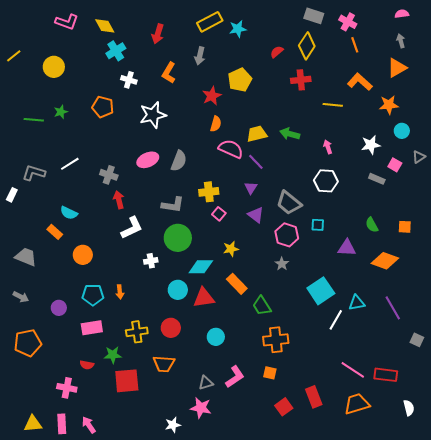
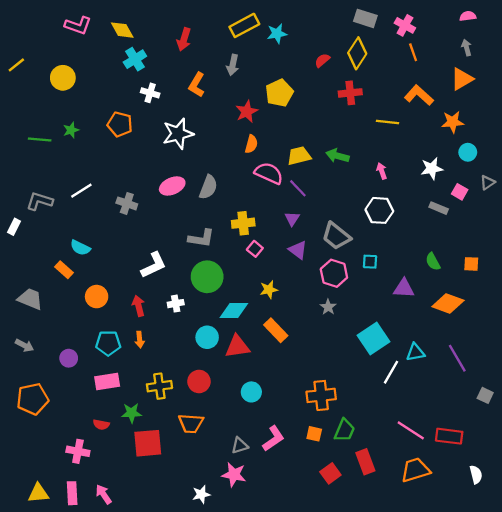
red arrow: (119, 200) -> (138, 306), moved
green trapezoid: (262, 306) -> (344, 430), moved, turned -125

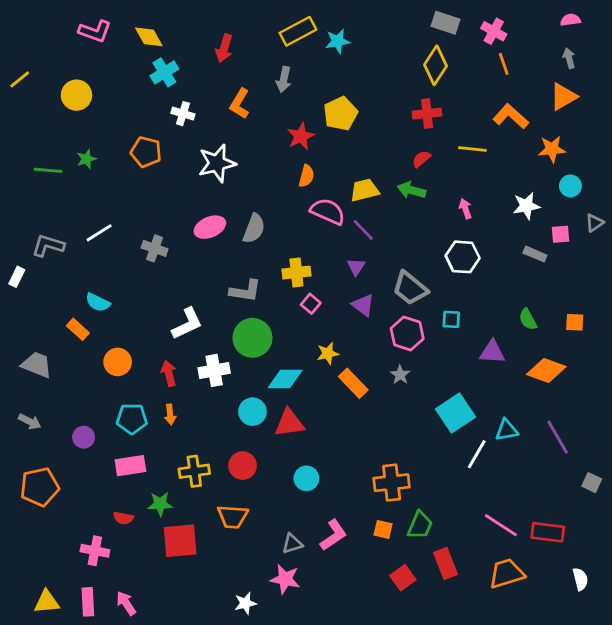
red semicircle: (322, 60) -> (421, 159), moved
pink square: (460, 192) -> (560, 234), turned -35
white cross: (176, 304) -> (214, 370), size x1.5
orange rectangle: (276, 330) -> (353, 383), moved

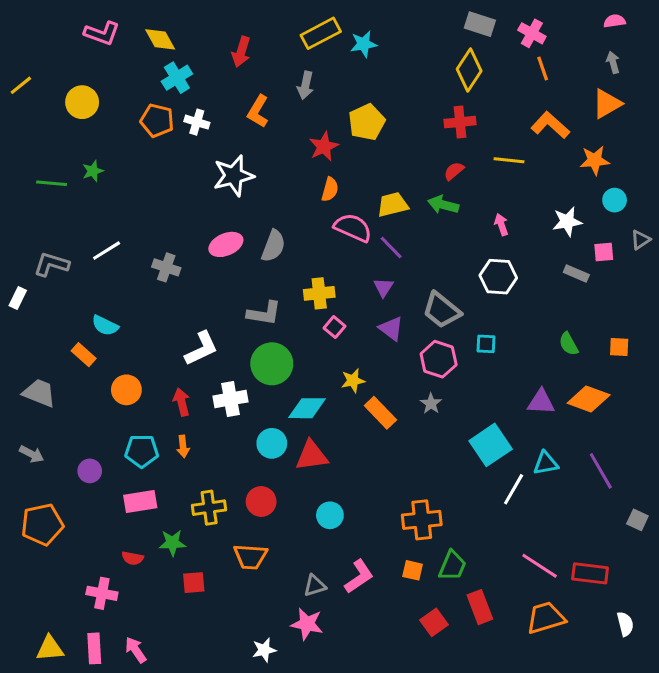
orange pentagon: (146, 152) -> (157, 121), moved
purple triangle: (492, 352) -> (541, 402), moved
red square: (180, 541) -> (194, 583), size x0.6

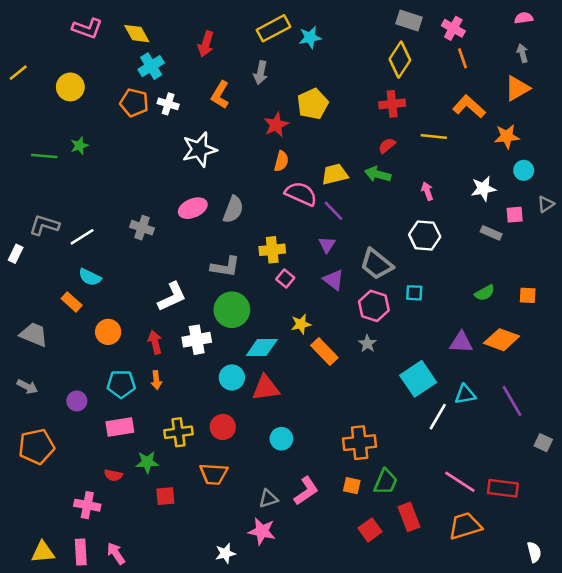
white line: (107, 251) -> (82, 237), moved
green semicircle: (569, 344) -> (485, 293), turned -90
white semicircle: (625, 624) -> (534, 552), moved

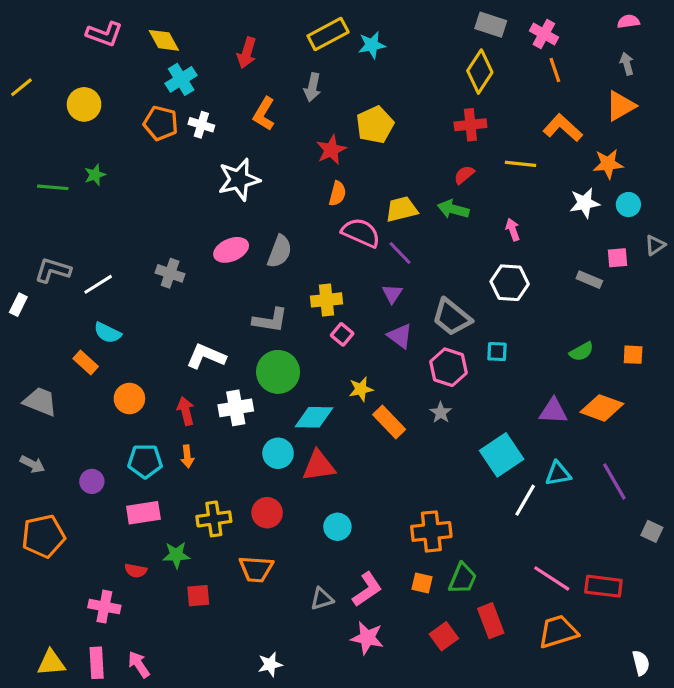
white star: (483, 189) -> (585, 203), moved
white L-shape: (172, 297) -> (206, 356), turned -132
pink star: (262, 531) -> (367, 638), moved

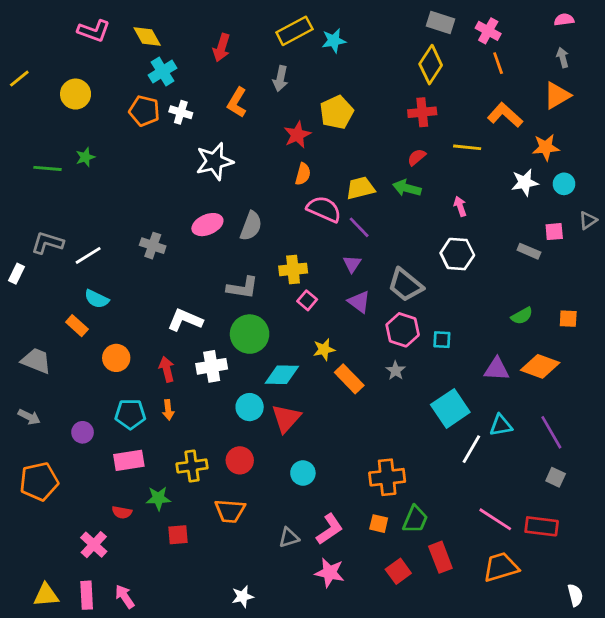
cyan square: (497, 352) -> (442, 340), moved
red triangle: (319, 466) -> (286, 418), turned -40
gray square: (652, 531) -> (556, 477), moved
pink cross: (104, 607) -> (94, 545), turned 32

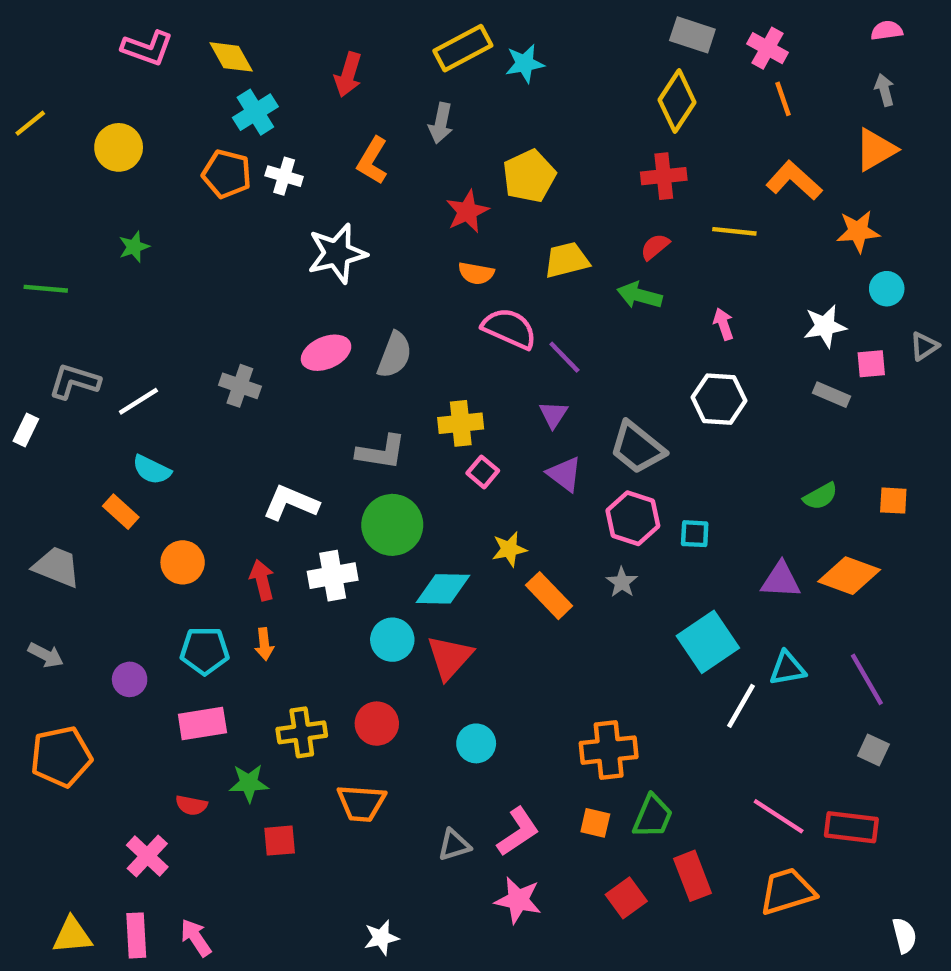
green line: (47, 168) -> (46, 289), moved
orange semicircle: (303, 174) -> (476, 273), turned 85
white star: (525, 182) -> (825, 326), moved
yellow trapezoid: (360, 188) -> (567, 260), moved

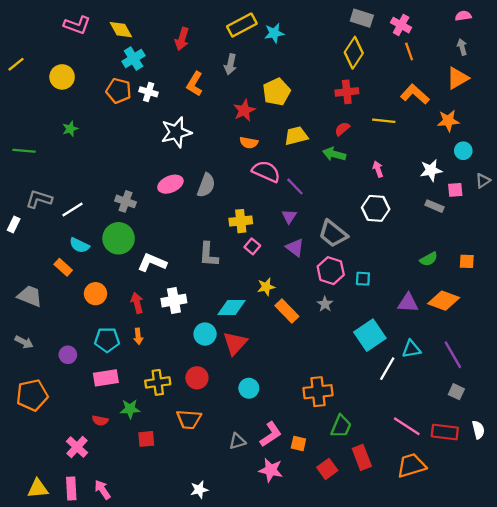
gray L-shape: (381, 452) -> (208, 254), moved, turned 85
green circle: (392, 525) -> (119, 238), moved
orange square: (595, 823) -> (298, 444), moved
white semicircle: (904, 935) -> (478, 430), moved

